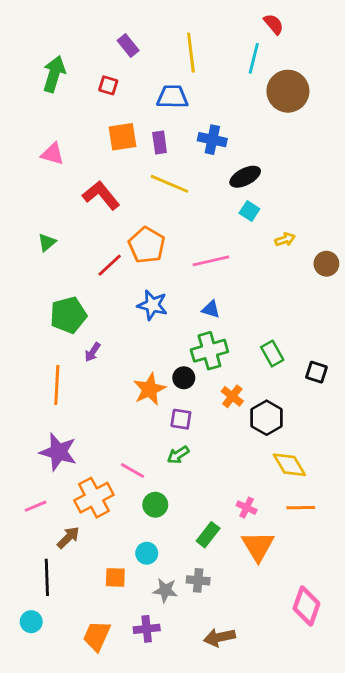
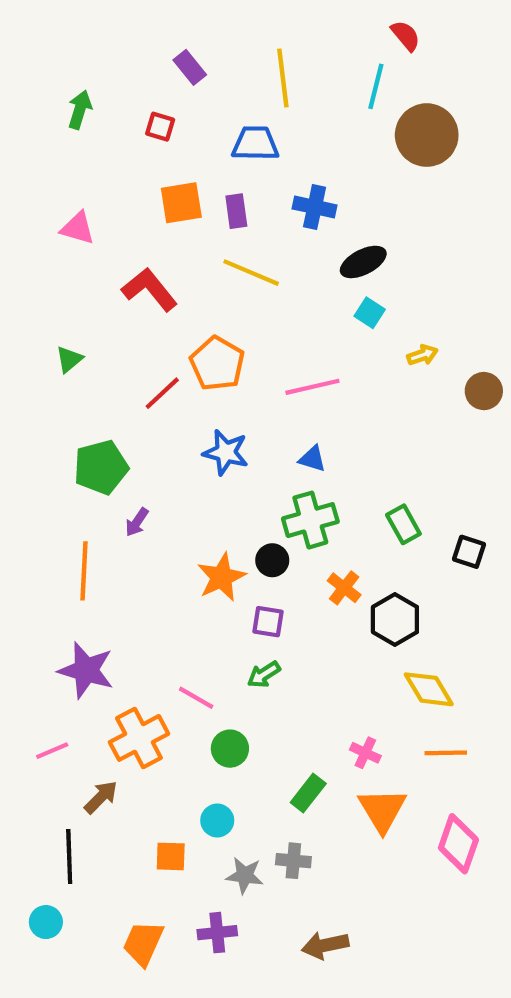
green arrow: (54, 74) -> (80, 110), size x0.7
pink diamond: (306, 606) -> (458, 844), moved

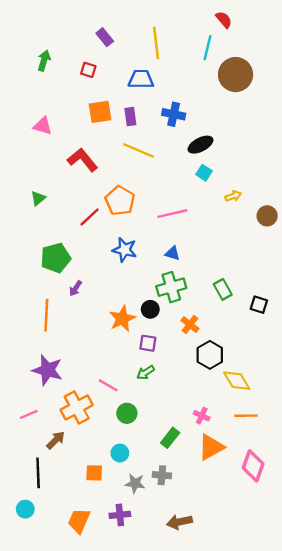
black hexagon: (395, 619) -> (210, 355), moved
orange triangle: (382, 810) -> (211, 447), turned 32

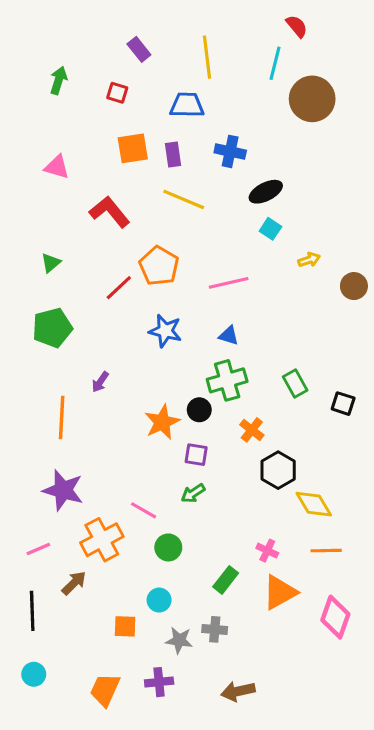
green pentagon: (56, 258) -> (52, 328), moved
black line: (38, 473) -> (32, 611), moved

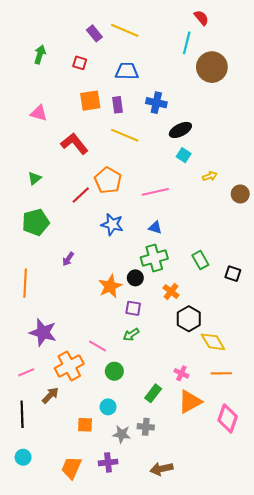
yellow line: (207, 57) -> (125, 30), moved, turned -60
orange line: (62, 418) -> (25, 283), moved

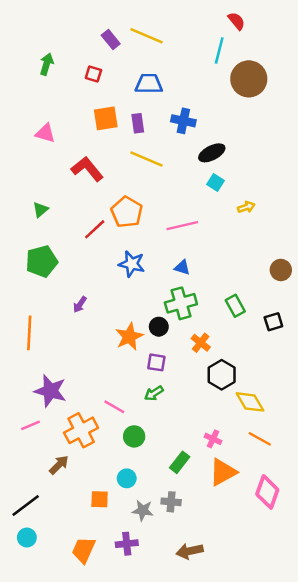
brown circle: (240, 194) -> (281, 270), moved
black square: (233, 274) -> (273, 322), turned -35
pink line: (26, 372) -> (31, 425), moved
orange line: (221, 373) -> (260, 439), turned 30
black line: (22, 414) -> (26, 505), moved, turned 55

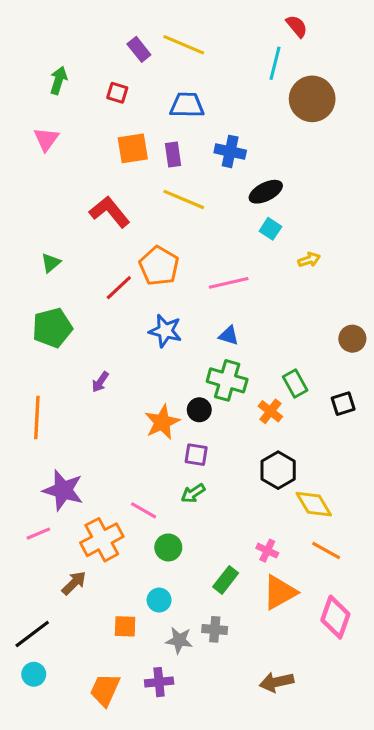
pink triangle: (45, 133) -> (46, 139), moved, turned 50
green cross: (181, 303) -> (227, 380), turned 32
orange cross: (201, 343) -> (270, 411), moved
brown arrow: (190, 551) -> (277, 682), moved

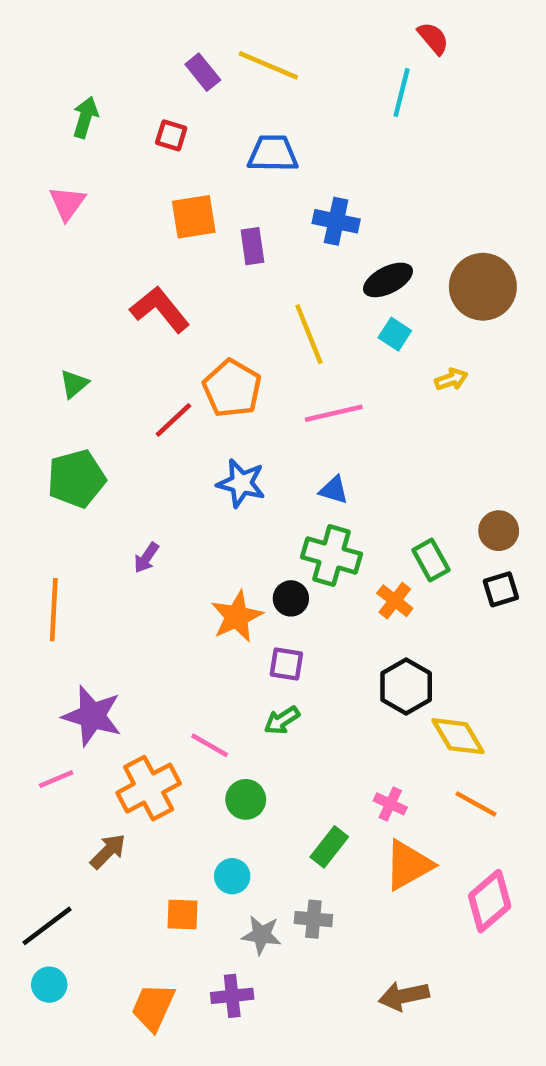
brown circle: (312, 99) -> (483, 287), moved
purple rectangle: (173, 155) -> (252, 246), moved
yellow line: (184, 199) -> (309, 334), moved, turned 45
brown circle: (352, 339) -> (499, 531), moved
pink diamond: (335, 617) -> (490, 901), turned 30

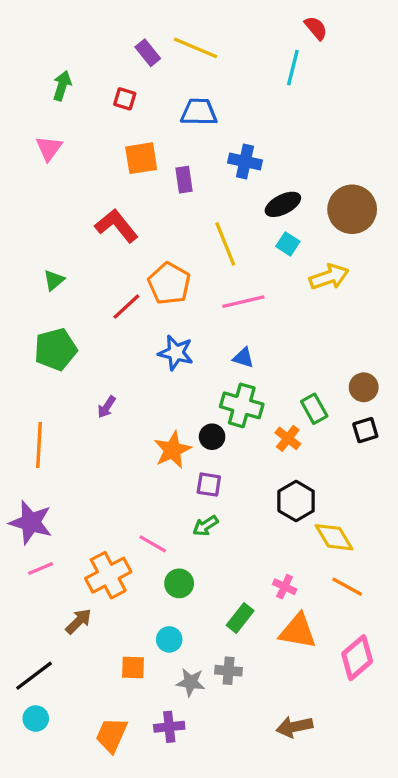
yellow arrow: (451, 379) -> (329, 277), size x1.6
purple star: (92, 716) -> (31, 522), moved
orange triangle: (408, 865) -> (298, 631), turned 39

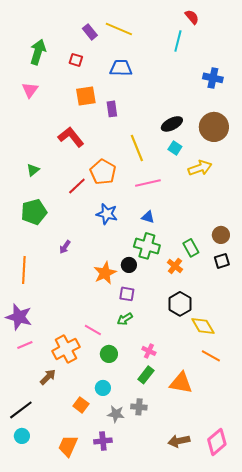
green arrow: (62, 86) -> (38, 52), size x1.4
blue cross: (245, 162) -> (213, 78), moved
pink cross: (285, 587) -> (149, 351), moved
pink diamond: (357, 658) -> (217, 442), moved
orange square: (133, 667) -> (81, 405), turned 35

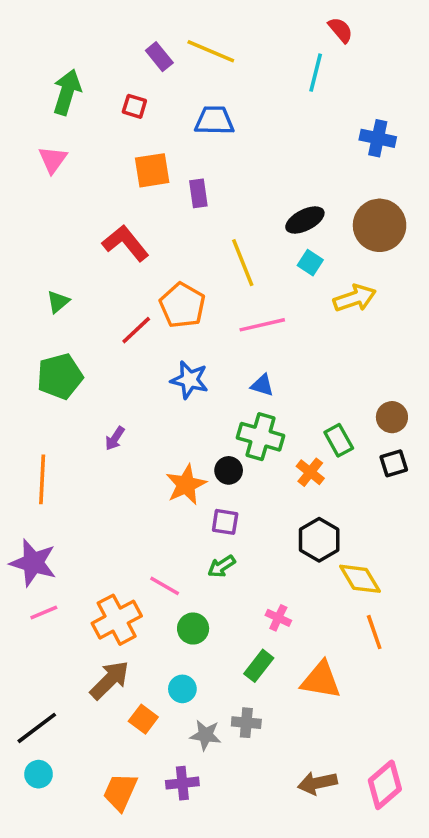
pink cross: (149, 351) -> (278, 618), moved
orange line: (211, 356) -> (374, 632), turned 42
brown arrow: (48, 377) -> (110, 680), moved, size x1.4

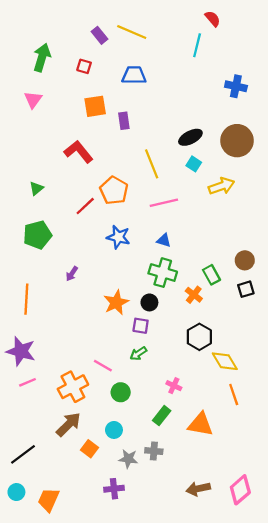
black circle: (229, 470) -> (149, 302), moved
cyan circle: (39, 774) -> (16, 492), moved
orange trapezoid: (120, 792) -> (49, 500), moved

